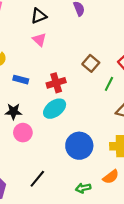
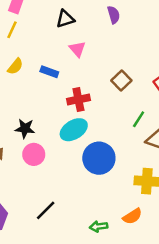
pink triangle: (39, 40) -> (77, 49), moved
blue rectangle: (21, 80) -> (49, 72), moved
green line: (109, 84) -> (139, 119), moved
blue circle: (79, 146) -> (99, 158), moved

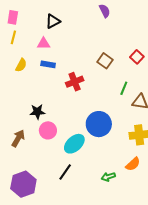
purple semicircle: (114, 15) -> (105, 11), moved
pink triangle: (77, 49) -> (44, 44), moved, turned -40
cyan ellipse: (74, 130) -> (74, 144), moved

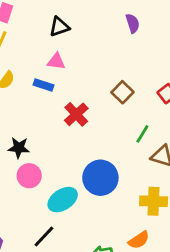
pink triangle: (44, 44) -> (56, 61), moved
red cross: (75, 82) -> (76, 114), turned -30

